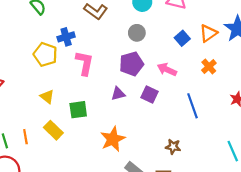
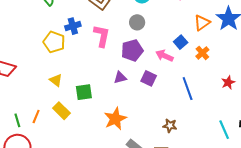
blue square: (182, 38) -> (181, 42), moved
pink L-shape: (85, 63) -> (102, 36), moved
orange line: (25, 137) -> (36, 117), turned 32

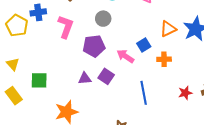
orange cross: (202, 53) -> (164, 59), turned 32
purple triangle: (120, 78) -> (85, 78), moved

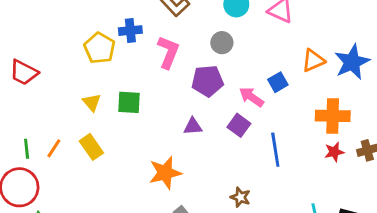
orange cross: (164, 59) -> (333, 116), moved, size x1.6
purple square: (106, 76) -> (239, 125), moved
green square: (39, 80) -> (129, 102), moved

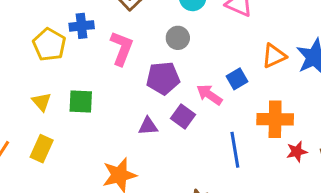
orange cross: (333, 116) -> (275, 119), moved
purple square: (239, 125) -> (183, 117), moved
yellow rectangle: (91, 147) -> (42, 149), turned 60

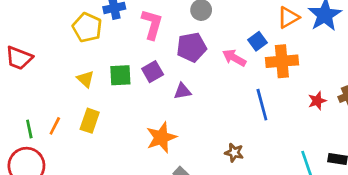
purple square: (183, 117) -> (153, 72), moved, turned 30
orange cross: (275, 119) -> (282, 61), moved

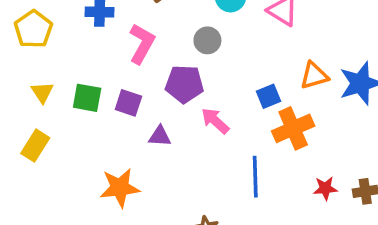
yellow pentagon: (87, 27) -> (33, 29), moved
pink arrow: (234, 58) -> (215, 121), moved
orange cross: (282, 61) -> (293, 128), turned -32
purple square: (153, 72) -> (128, 103), turned 35

